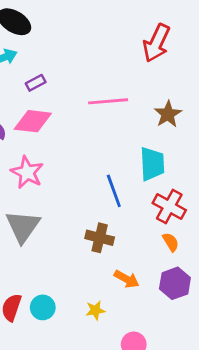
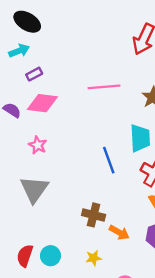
purple rectangle: (36, 83) -> (34, 74), moved
pink star: (27, 172) -> (38, 145), size x0.7
brown cross: (100, 238) -> (94, 215), moved

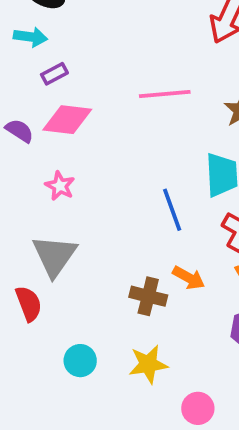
cyan arrow: (19, 51) -> (31, 37), turned 30
orange arrow: (119, 232) -> (189, 278), moved
red semicircle: (25, 256) -> (29, 304), moved, turned 140
yellow star: (94, 258) -> (148, 364), size x1.5

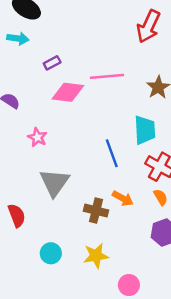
purple rectangle: (54, 74) -> (52, 63), moved
pink diamond: (67, 120) -> (68, 92), moved
gray triangle: (54, 256) -> (54, 183), moved

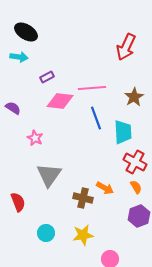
blue line: (112, 153) -> (96, 118), moved

